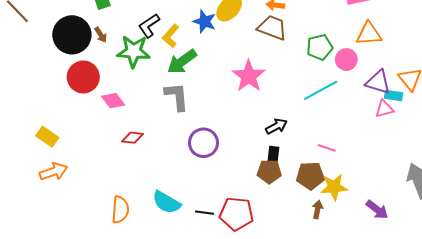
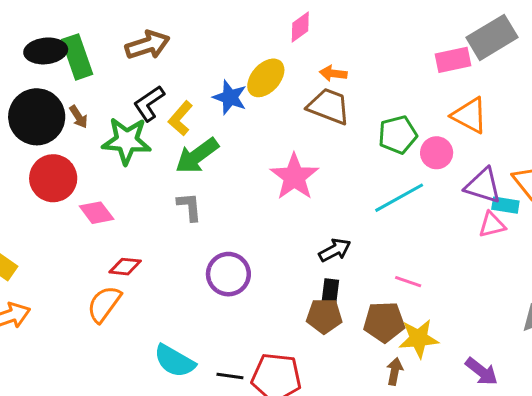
orange triangle: (369, 34) -> (470, 115), turned 32
gray L-shape: (177, 97) -> (189, 207), size x0.7
orange semicircle: (120, 210) -> (104, 304), moved, turned -148

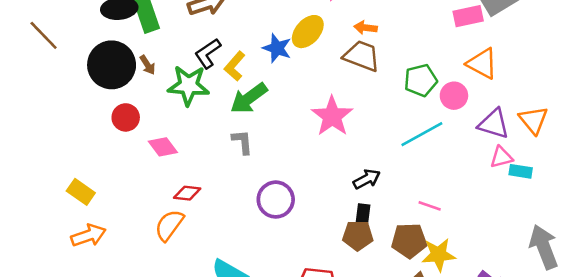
red circle: (53, 178) -> (126, 117), size x0.7
cyan rectangle: (505, 205) -> (521, 171), moved

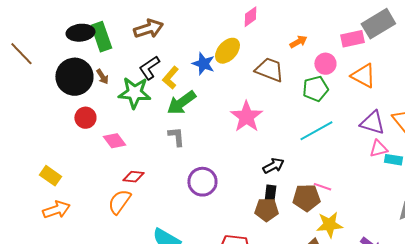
orange arrow: (365, 28) -> (298, 42), moved, turned 144
pink circle: (454, 96) -> (325, 64), moved
brown pentagon: (409, 241) -> (306, 198), moved

